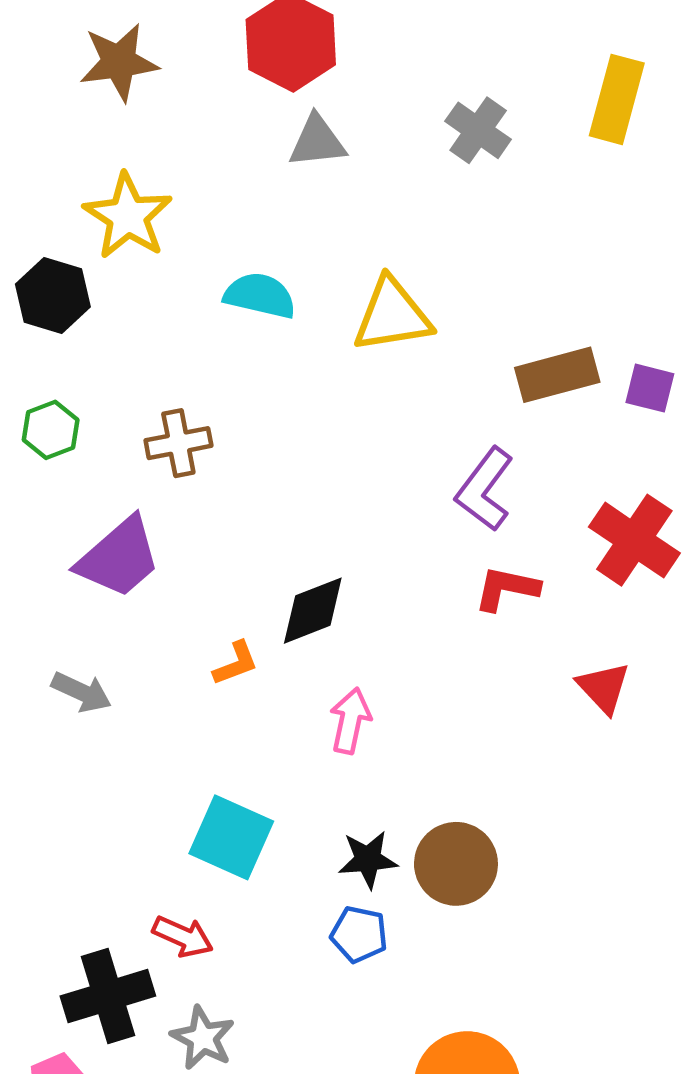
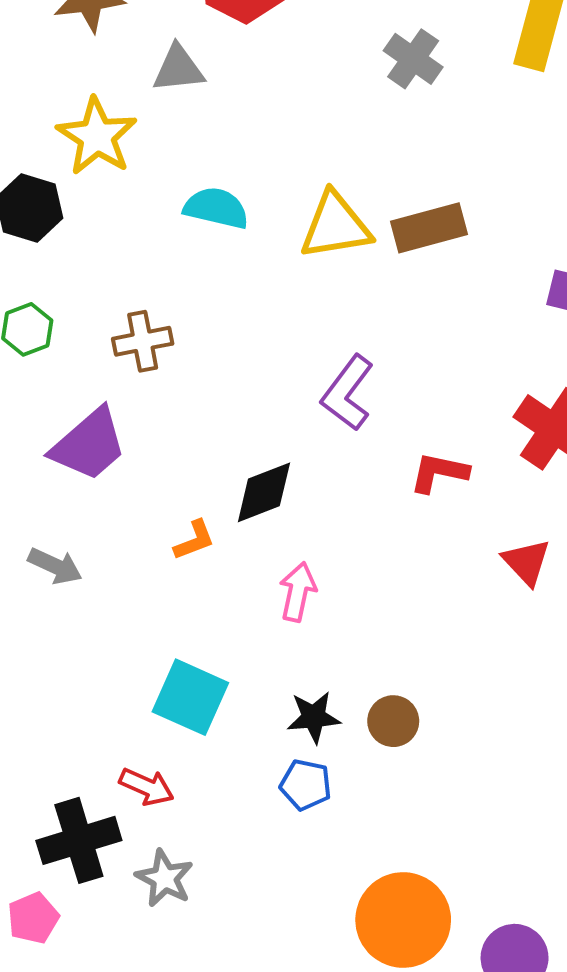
gray triangle: (317, 141) -> (178, 69), moved
brown rectangle: (557, 375) -> (429, 228), moved
purple L-shape: (485, 489) -> (347, 393), moved
brown circle: (456, 864) -> (393, 721), size x0.7

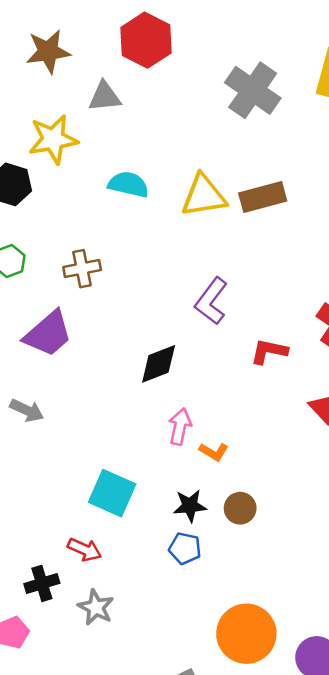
gray cross: (413, 59) -> (253, 90), size x1.5
yellow star: (97, 136) -> (53, 139), turned 30
orange L-shape: (194, 540) -> (214, 452), moved, turned 52
black cross: (79, 840) -> (42, 583), size x0.7

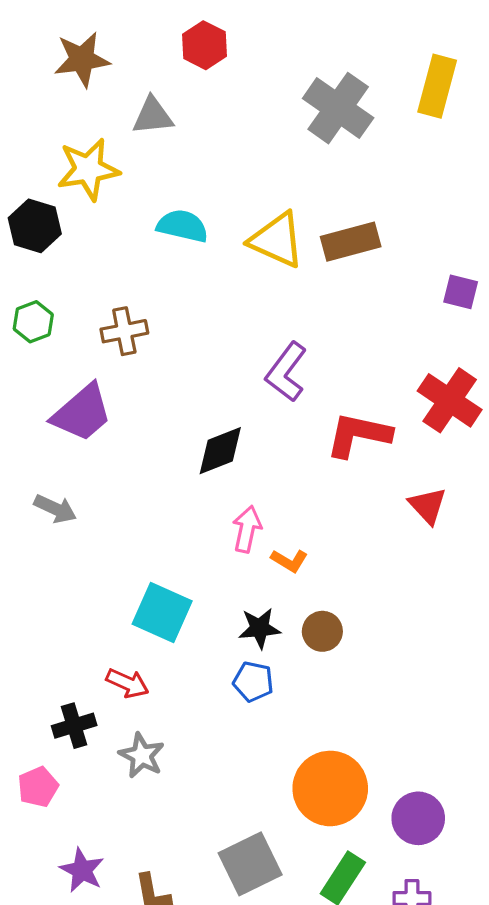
red hexagon: (146, 40) -> (205, 45), size x0.7
yellow triangle: (204, 196) -> (277, 240), turned 33
red L-shape: (269, 351) -> (359, 435), size x1.4

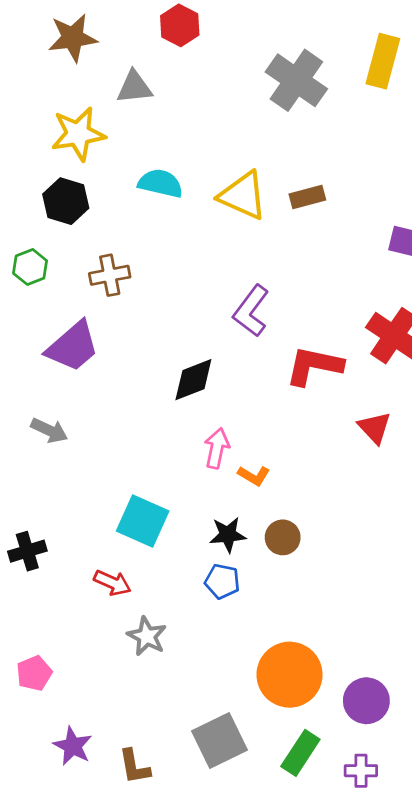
black hexagon: (35, 226) -> (66, 201), moved
brown rectangle: (351, 242) -> (307, 197), size x0.7
black cross: (74, 726) -> (27, 551), moved
gray star: (142, 755) -> (147, 636), moved

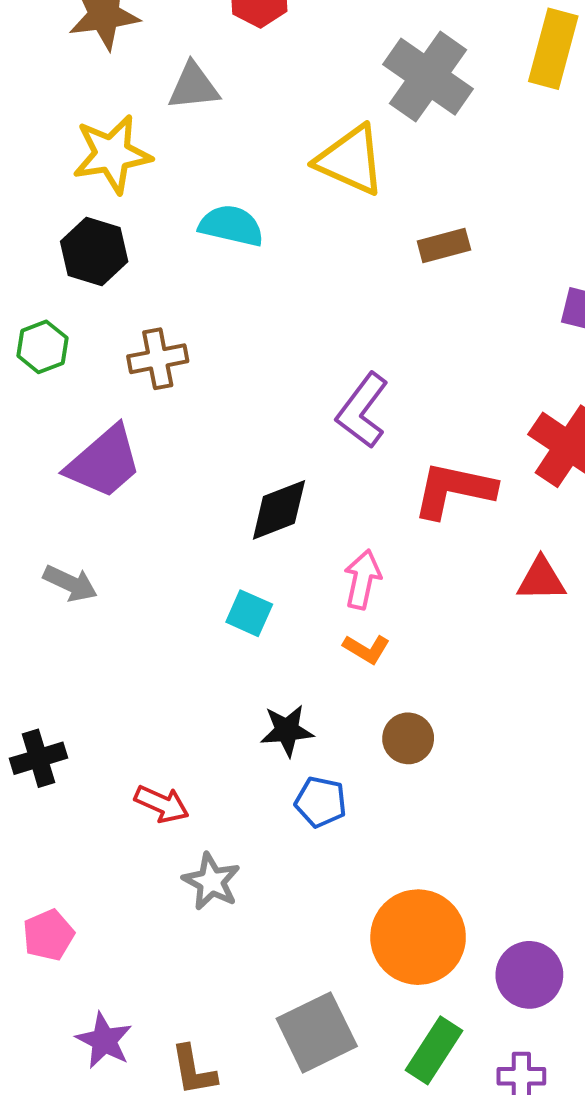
yellow triangle: (243, 196) -> (350, 160), moved
red triangle: (375, 428) -> (541, 579), turned -48
pink arrow: (217, 448) -> (362, 579), moved
cyan square: (143, 521) -> (249, 613), moved, size x0.6
black star: (228, 535) -> (287, 730), moved

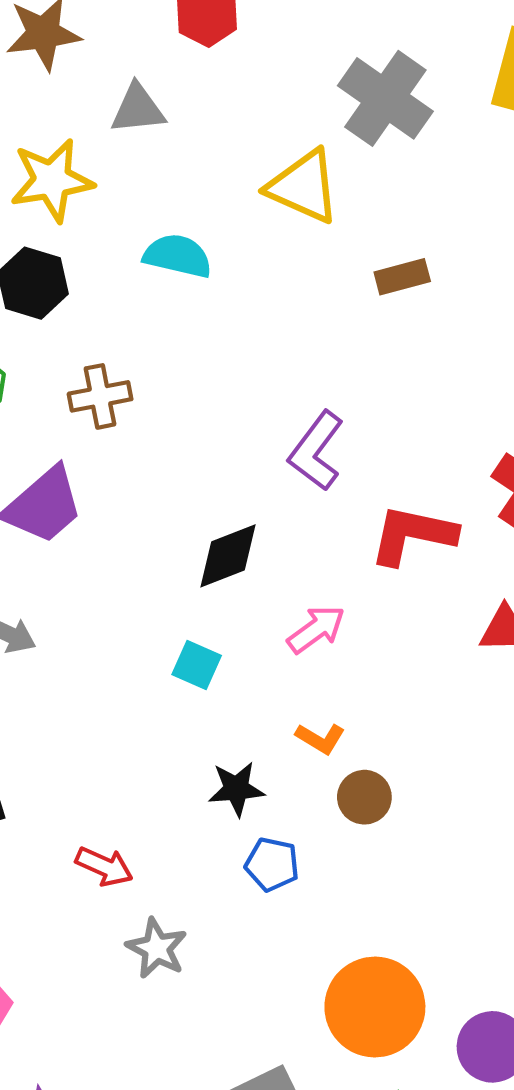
pink arrow: (362, 579) -> (316, 629), turned 42
orange L-shape: (366, 649) -> (320, 738), moved

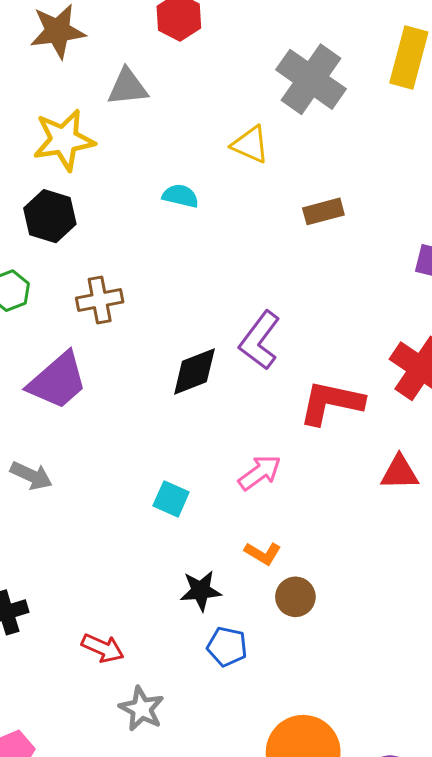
yellow triangle: (304, 187) -> (250, 145), size x0.7
cyan semicircle: (178, 256) -> (180, 196), moved, size x0.7
black diamond: (228, 556) -> (194, 371), moved

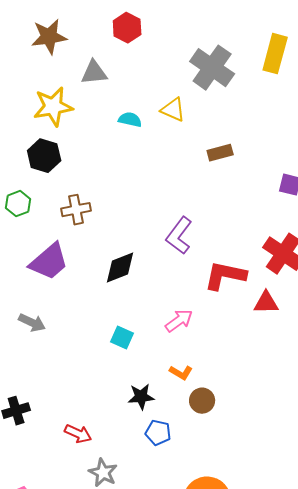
cyan semicircle: (180, 196) -> (130, 120), moved
black diamond: (194, 371) -> (120, 268), moved
red triangle: (400, 473) -> (266, 303), moved

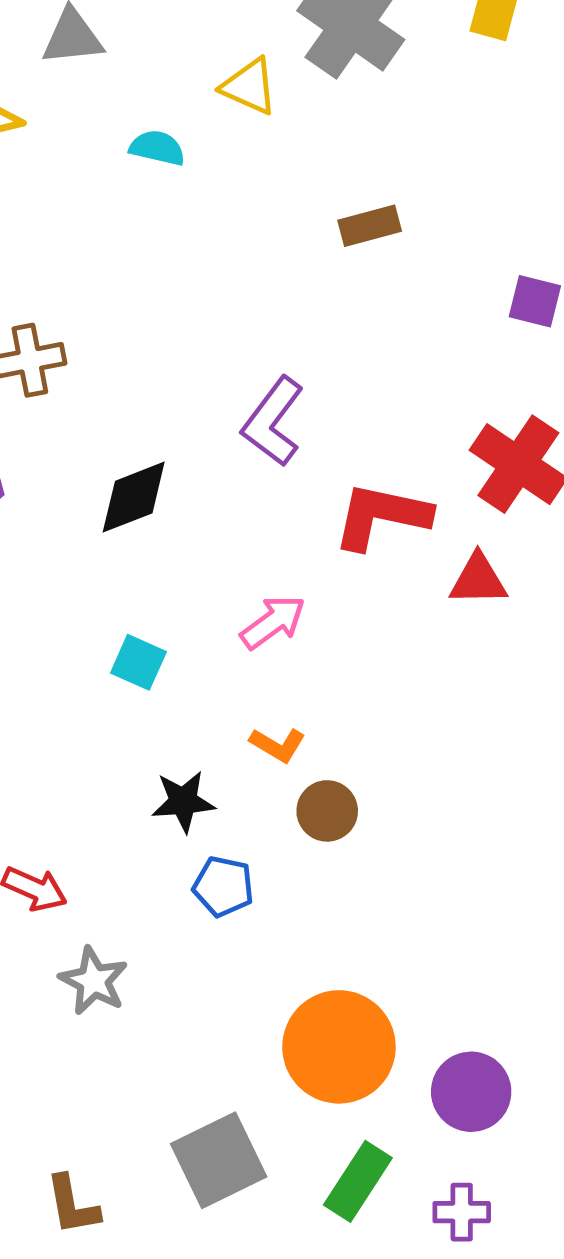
yellow triangle: (173, 110) -> (249, 87), moved

